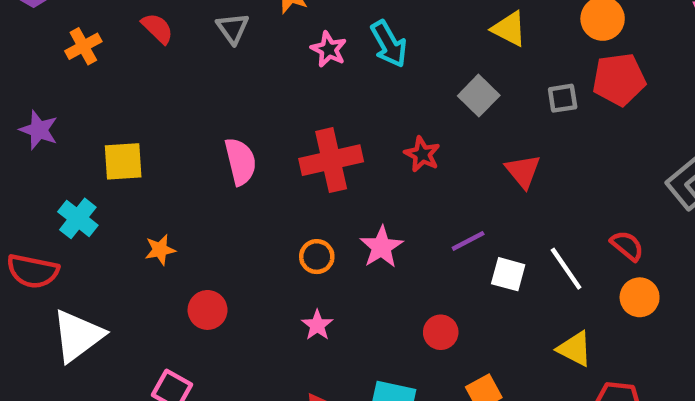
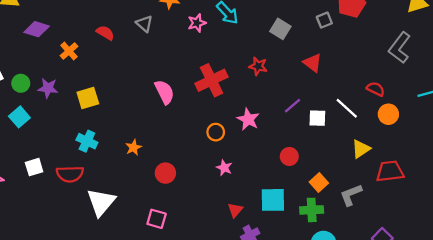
pink star: (329, 49) -> (197, 23), turned -30
purple star: (39, 130) -> (48, 88), moved
yellow square: (123, 161) -> (88, 98), moved
yellow triangle: (575, 349) -> (361, 149), turned -48

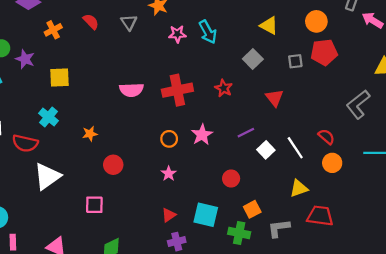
pink semicircle: (165, 92) -> (131, 90), turned 100
white square: (317, 118) -> (266, 150), turned 30
pink square: (157, 219) -> (94, 205), turned -30

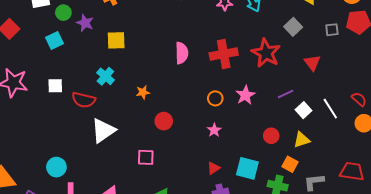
red star: (224, 88) -> (266, 53), size x1.8
pink semicircle: (131, 90) -> (182, 53), turned -90
yellow triangle: (299, 188) -> (302, 140), moved
orange square: (252, 209) -> (290, 164), turned -35

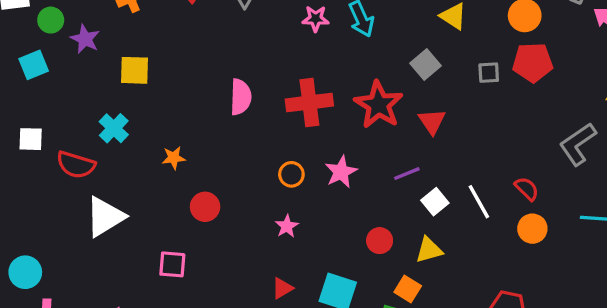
red triangle: (312, 63) -> (432, 121), moved

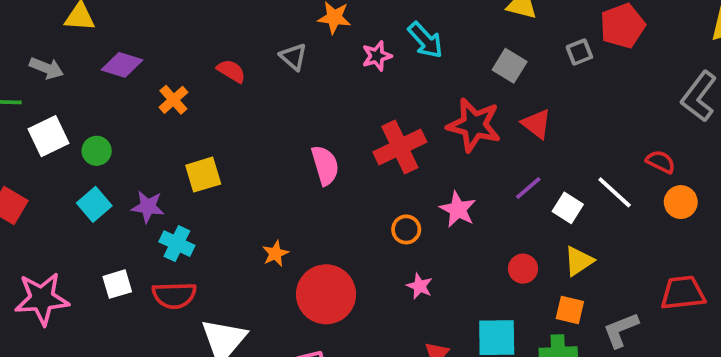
purple star: (85, 39) -> (148, 207), moved
cyan cross: (114, 128) -> (177, 244), moved
red circle: (205, 207) -> (326, 294), size x1.8

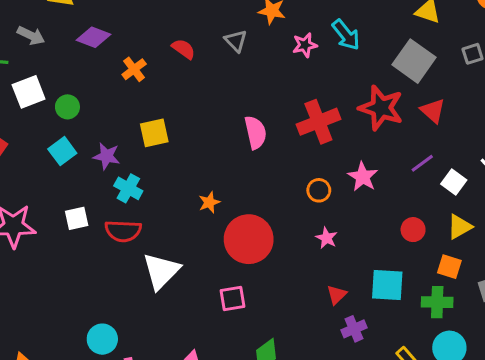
gray square: (510, 66) -> (414, 61), size x1.5

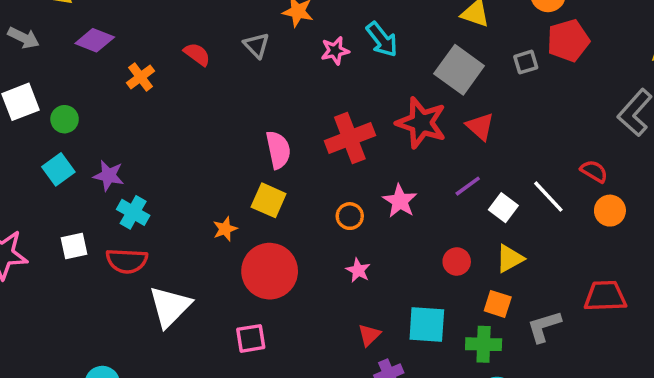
yellow square: (154, 133) -> (269, 200), moved, turned 36

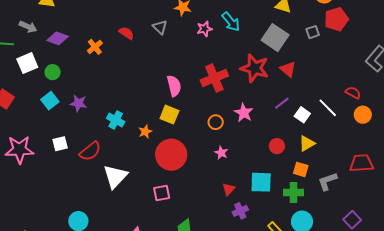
purple diamond: (95, 40) -> (58, 38), moved
cyan cross: (133, 212) -> (116, 120), moved
red semicircle: (127, 261) -> (90, 151), turned -40

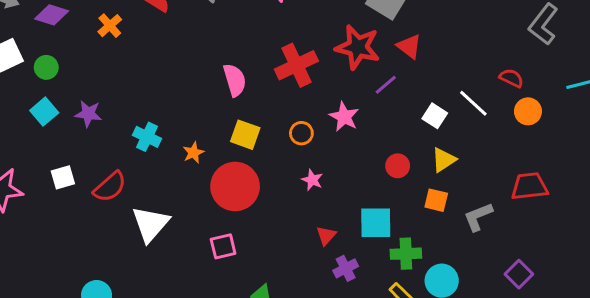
purple line: (282, 103) -> (386, 85), moved
yellow square: (169, 115) -> (245, 135), moved
green cross: (293, 192) -> (406, 254), moved

